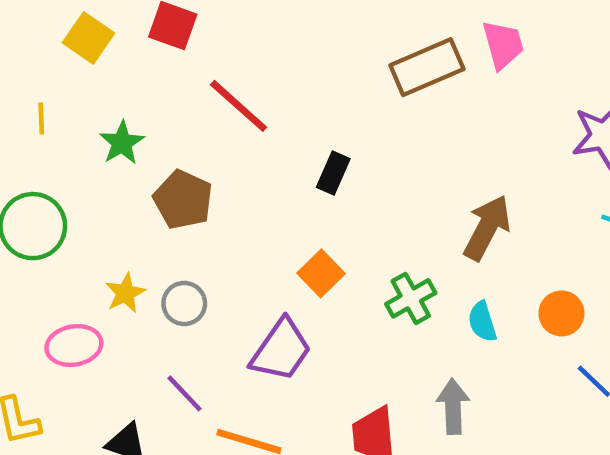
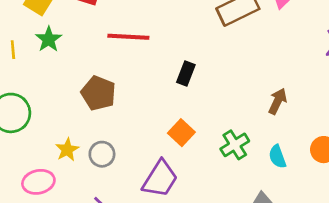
red line: (239, 106) -> (128, 37), turned -36
green star: (122, 143) -> (49, 39), moved
brown arrow: (487, 228) -> (278, 101), size x0.7

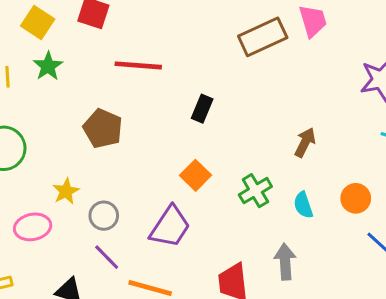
gray circle: (102, 154) -> (104, 216), moved

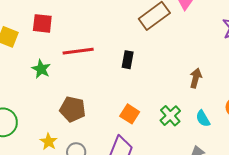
green star: (48, 66) -> (41, 69), moved
black rectangle: (202, 109) -> (128, 60), moved
brown pentagon: (103, 128) -> (73, 109), moved

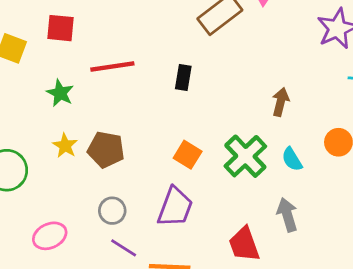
green cross: (170, 116) -> (245, 156), size x1.4
yellow star: (49, 142) -> (65, 146), moved

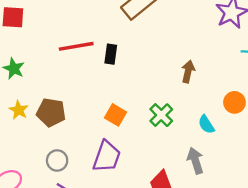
red line: (112, 66) -> (76, 46), moved
green cross: (245, 156) -> (161, 115), size x0.7
cyan semicircle: (292, 159) -> (206, 124), moved

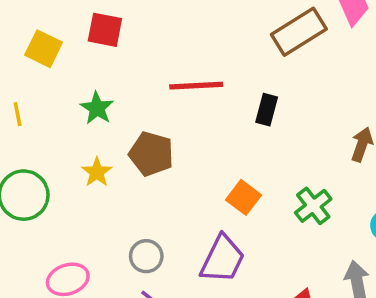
black rectangle: (111, 54) -> (267, 110), moved
brown pentagon: (51, 112) -> (151, 154), moved

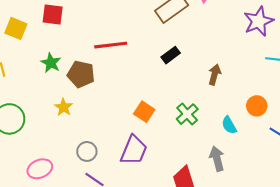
black rectangle: (267, 110) -> (171, 55), moved, turned 42
brown pentagon: (151, 154) -> (81, 74), moved
yellow star: (97, 172) -> (64, 107), moved

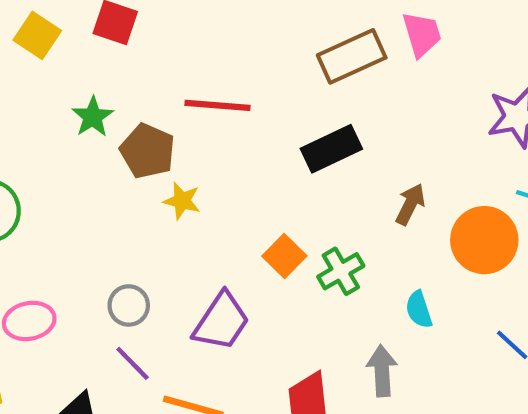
black rectangle: (171, 55) -> (331, 149), size x1.5
orange circle: (257, 106) -> (484, 240), moved, size x1.6
yellow star: (64, 107) -> (182, 201), moved, turned -30
orange square: (144, 112) -> (284, 256), moved

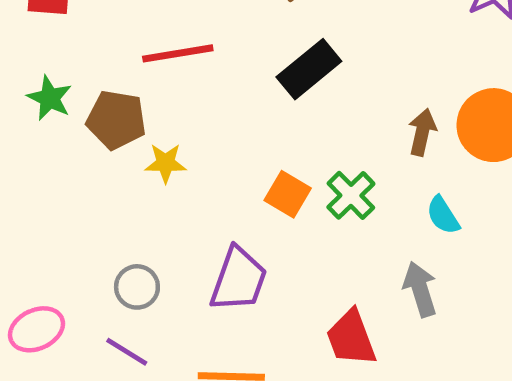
brown arrow: (410, 204) -> (422, 132), moved
purple line: (133, 363) -> (127, 352), moved

